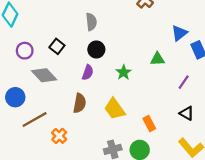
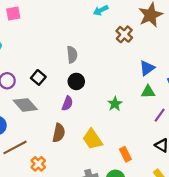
blue triangle: (179, 33) -> (147, 68), moved
green triangle: (157, 59) -> (148, 92), moved
green star: (124, 72) -> (115, 104), moved

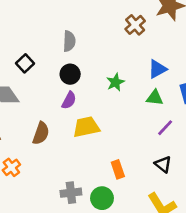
purple semicircle: (67, 103) -> (69, 100), moved
green star: (115, 104) -> (115, 82), moved
yellow trapezoid: (92, 139) -> (86, 127), moved, turned 105

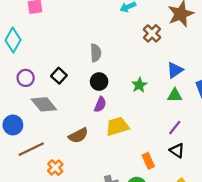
purple line: (165, 128) -> (175, 128), moved
brown semicircle: (41, 133) -> (78, 135), turned 48
black triangle: (163, 164) -> (177, 151), moved

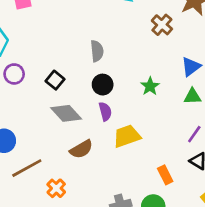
purple circle: (26, 78) -> (14, 74), moved
gray diamond: (44, 104) -> (66, 113), moved
purple semicircle: (100, 104) -> (105, 111), turned -35

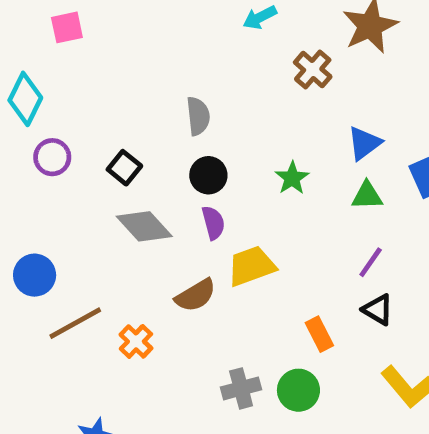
brown semicircle: (81, 149) -> (196, 295), moved
orange cross: (56, 188) -> (136, 341), moved

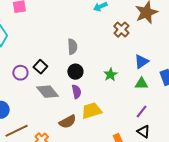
purple circle: (52, 157) -> (20, 73), moved

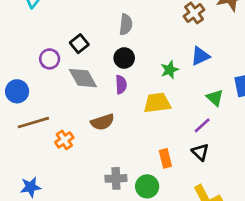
blue triangle: (141, 62) -> (200, 56), moved
purple circle: (20, 73) -> (50, 59), moved
green triangle: (141, 84) -> (215, 98), moved, turned 32
yellow trapezoid: (92, 111) -> (157, 103), moved

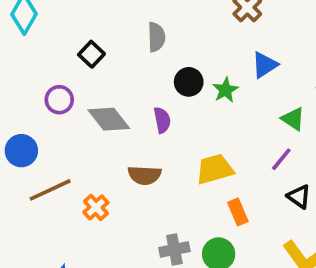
black square: (79, 44) -> (91, 54), moved
black circle: (124, 58) -> (189, 82), moved
yellow trapezoid: (157, 103) -> (215, 169), moved
brown semicircle: (103, 122) -> (144, 175), turned 30
black triangle: (200, 152) -> (299, 197), moved

